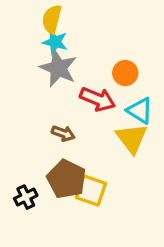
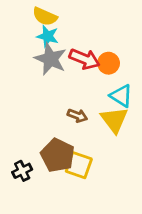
yellow semicircle: (52, 19) -> (45, 16), turned -80
red arrow: (98, 99) -> (84, 59), moved
brown arrow: (63, 133) -> (77, 116), moved

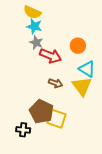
gray star: (50, 59) -> (36, 43), size x0.6
red arrow: (84, 59) -> (50, 56), moved
black cross: (22, 171) -> (23, 130), moved, turned 32

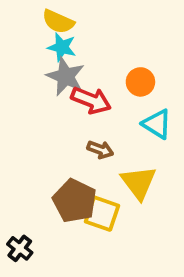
gray star: (36, 43) -> (65, 76), size x1.5
yellow triangle: (82, 86) -> (139, 183), moved
black cross: (23, 130) -> (20, 248), moved, turned 32

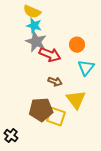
cyan triangle: (157, 124) -> (86, 68), turned 36
brown pentagon: (75, 201) -> (41, 110), turned -30

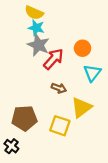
red arrow: (50, 55) -> (53, 59), turned -70
yellow triangle: (76, 100) -> (81, 107), turned 30
brown pentagon: (41, 110) -> (24, 118), moved

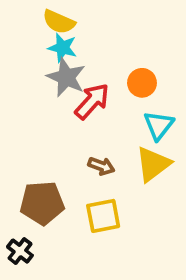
brown arrow: (59, 88) -> (101, 166), moved
yellow triangle: (81, 107) -> (153, 164), moved
yellow square: (60, 126) -> (103, 216), turned -30

